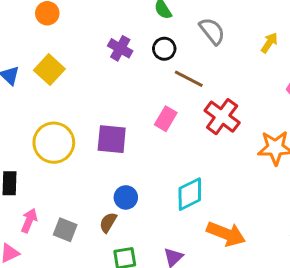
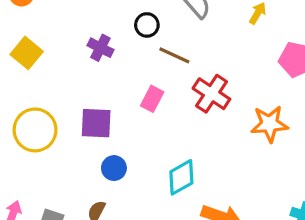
purple cross: (120, 48) -> (100, 48), moved
blue circle: (126, 197) -> (114, 168), moved

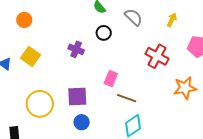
brown line: (174, 55) -> (127, 98), moved
red cross: (211, 94) -> (157, 56), moved
blue circle: (114, 168) -> (82, 122), moved

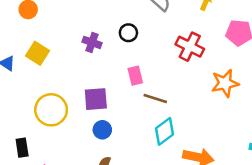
black circle: (104, 33) -> (128, 33), moved
pink rectangle: (111, 78) -> (135, 76), turned -35

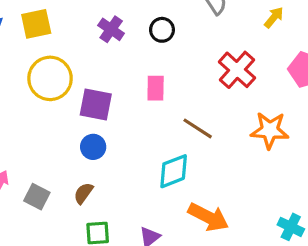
yellow square: (38, 53) -> (36, 24), turned 30
brown line: (155, 98) -> (198, 128), moved
yellow circle: (51, 110) -> (50, 78), moved

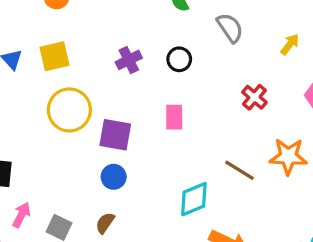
purple cross: (111, 29) -> (129, 60), turned 30
red cross: (237, 70) -> (254, 97), size x0.7
brown line: (198, 128) -> (239, 170), moved

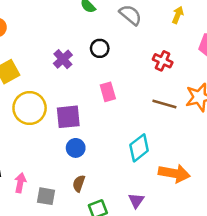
brown line: (239, 170) -> (164, 104), moved
pink arrow: (21, 215) -> (20, 183), moved

